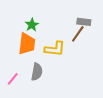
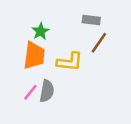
gray rectangle: (84, 22) -> (91, 20), moved
pink line: (13, 79) -> (30, 92), moved

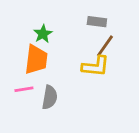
yellow L-shape: (70, 62) -> (96, 66), moved
pink line: (30, 92) -> (24, 89), moved, turned 42

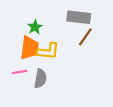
gray rectangle: (97, 22) -> (79, 17), size x1.5
yellow L-shape: (96, 66) -> (48, 51), moved

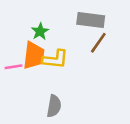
pink line: (20, 72) -> (13, 67), moved
gray semicircle: (40, 78) -> (54, 106), moved

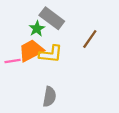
gray rectangle: (91, 20) -> (52, 18), moved, turned 30
orange trapezoid: (34, 55) -> (31, 51), turned -125

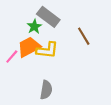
brown line: (90, 39) -> (84, 36), turned -66
pink line: (13, 61) -> (12, 57), turned -40

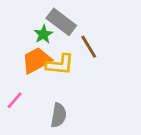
brown line: (84, 36) -> (89, 47), moved
pink line: (12, 57) -> (15, 100), moved

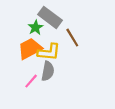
pink line: (15, 100) -> (31, 81), moved
gray semicircle: (59, 115) -> (48, 71), moved

